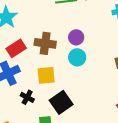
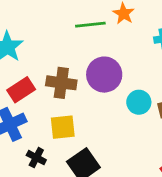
purple circle: (76, 37) -> (104, 75), size x1.6
cyan circle: (77, 57) -> (139, 102), moved

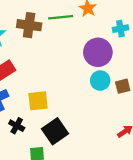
purple circle: (104, 75) -> (98, 52), moved
brown cross: (61, 83) -> (29, 25), moved

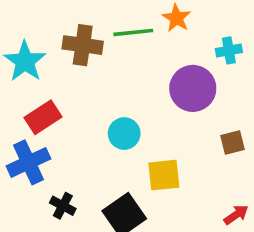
cyan circle: (100, 81) -> (124, 134), moved
yellow square: (38, 101) -> (164, 175), moved

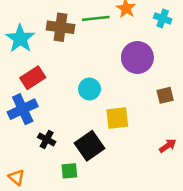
cyan cross: (229, 50) -> (163, 18), moved, turned 30

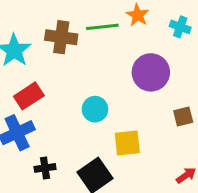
black cross: (47, 139) -> (45, 168), turned -36

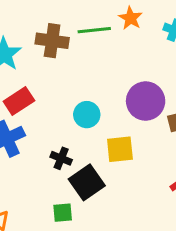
purple circle: (151, 72) -> (146, 101), moved
black cross: (45, 168) -> (61, 158), moved, turned 30

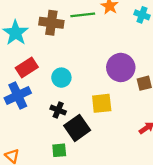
cyan circle: (87, 115) -> (61, 78), moved

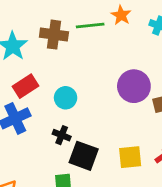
yellow square: (102, 103) -> (130, 157), moved
black square: (77, 128) -> (84, 156), turned -35

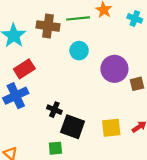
cyan circle: (66, 98) -> (79, 51), moved

